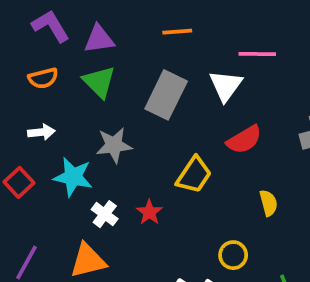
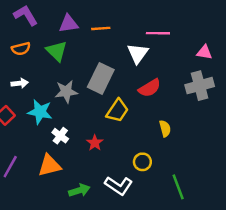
orange line: (177, 32) -> (101, 28), moved
purple triangle: (99, 39) -> (69, 24), moved
gray rectangle: (166, 95) -> (101, 78), moved
red star: (149, 212) -> (95, 143), moved

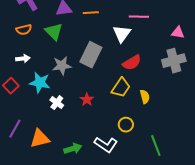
yellow trapezoid: (117, 111) -> (121, 88), moved
red star: (95, 143) -> (87, 100), moved
orange triangle: (50, 165) -> (40, 139), moved

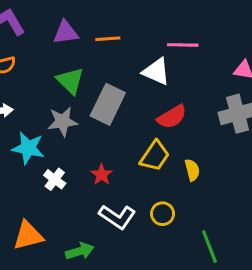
green triangle: (54, 32) -> (70, 81), moved
white triangle: (122, 34) -> (156, 72), turned -42
white L-shape: (106, 145) -> (117, 217), moved

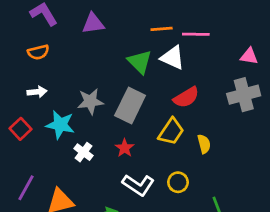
orange line: (108, 39) -> (162, 29), moved
green triangle: (70, 81) -> (140, 62), moved
gray rectangle: (108, 104) -> (130, 106), moved

